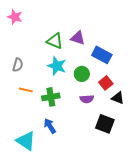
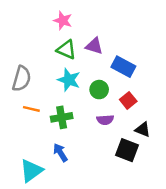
pink star: (15, 17) -> (63, 21), moved
gray semicircle: (18, 65) -> (22, 79), size x1.5
black triangle: (118, 98) -> (143, 130), moved
cyan triangle: (26, 141) -> (31, 171), turned 50

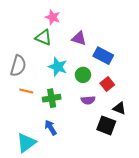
green triangle: (66, 50) -> (44, 37), moved

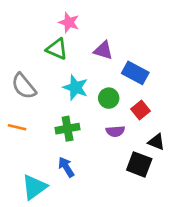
gray semicircle: (18, 66) -> (24, 86), turned 125
orange line: (26, 91) -> (17, 127), moved

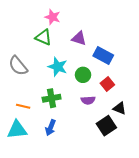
orange line: (17, 127) -> (23, 106), moved
black square: (139, 164) -> (106, 126), turned 36
blue arrow: (66, 167) -> (51, 128), turned -126
cyan triangle: (34, 187) -> (17, 130), moved, turned 30

